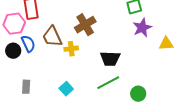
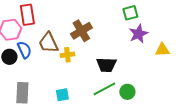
gray rectangle: (26, 87) -> (22, 93), size x1.5
cyan square: (66, 89) -> (62, 95), turned 32
green circle: (138, 94) -> (127, 92), moved

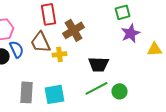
red rectangle: (27, 15) -> (49, 14), moved
gray rectangle: (22, 93) -> (27, 92), moved
cyan square: (62, 95) -> (55, 94), size x1.5

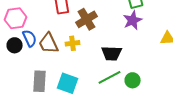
purple star: (131, 33) -> (133, 20), moved
brown trapezoid: (41, 42) -> (49, 43), moved
cyan square: (55, 94) -> (68, 83), turned 30

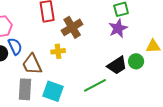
brown trapezoid: (49, 43) -> (32, 64), moved
black trapezoid: (112, 53) -> (117, 65), moved, turned -35
green circle: (133, 80) -> (136, 61), moved

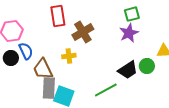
gray rectangle: (25, 89) -> (49, 88), moved

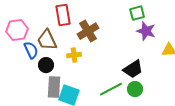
purple star: (129, 33) -> (146, 31), moved, turned -30
black circle: (11, 58) -> (46, 65), moved
green circle: (147, 66) -> (135, 89), moved
brown trapezoid: (43, 69) -> (47, 40), moved

